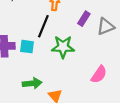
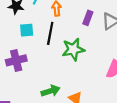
cyan square: (27, 47) -> (27, 30), moved

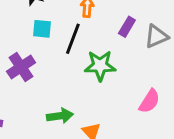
purple cross: (16, 60) -> (21, 67), turned -30

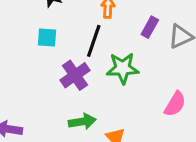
cyan square: (42, 29) -> (47, 37), moved
purple cross: (21, 67) -> (75, 75), moved

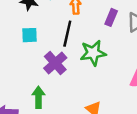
green arrow: (82, 122) -> (38, 97), moved, turned -75

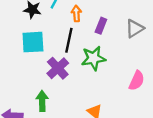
purple rectangle: (111, 17) -> (101, 26), moved
cyan square: (30, 35) -> (33, 42), size x1.5

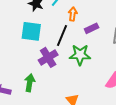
purple rectangle: (101, 26) -> (92, 28), turned 32

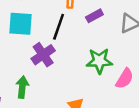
green star: (80, 55) -> (99, 61), moved

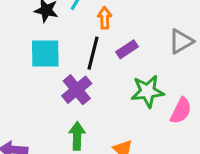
purple rectangle: (94, 16) -> (127, 49), moved
green arrow: (22, 87) -> (77, 136), moved

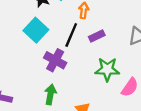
cyan square: (45, 53) -> (36, 30), turned 35
purple cross: (77, 90) -> (55, 60), turned -30

